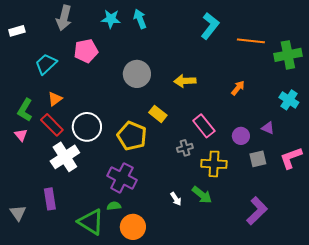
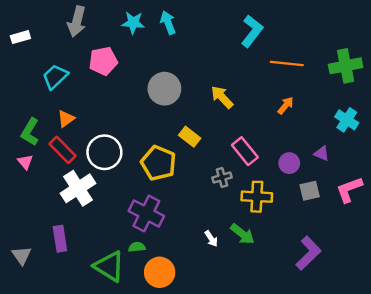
orange line: (251, 41) -> (287, 63), moved
yellow arrow: (185, 81) -> (222, 97), turned 50

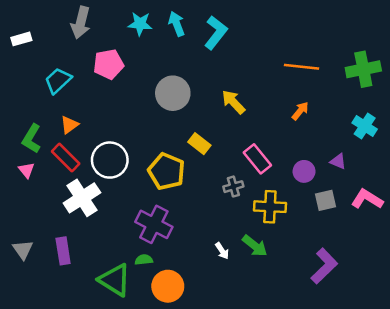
cyan L-shape: (252, 31) -> (216, 33), moved
pink L-shape: (349, 189) -> (367, 199), turned 52
gray triangle: (22, 255) -> (23, 250), moved

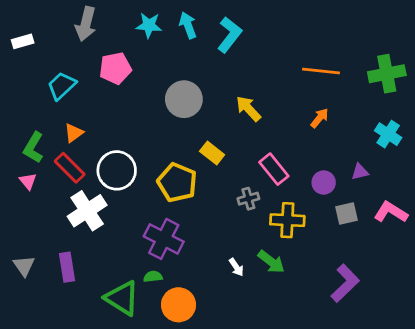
purple triangle: (338, 161) -> (360, 172), turned -36

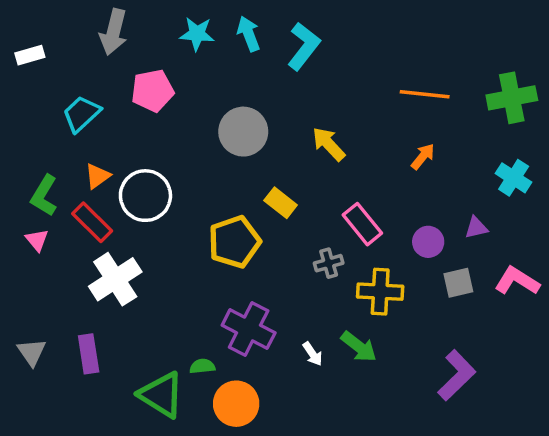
white circle: (117, 170) -> (145, 196), moved
yellow pentagon: (177, 183) -> (234, 242), turned 30
purple cross: (164, 239) -> (249, 329), moved

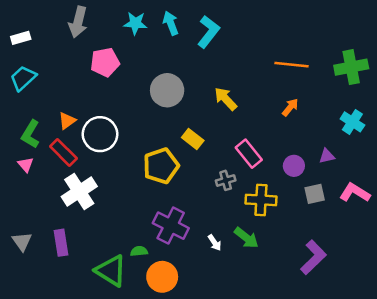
cyan trapezoid: (81, 114) -> (23, 78), moved

